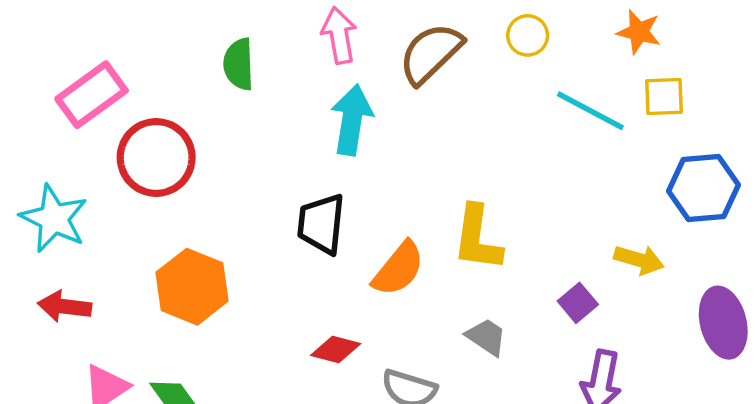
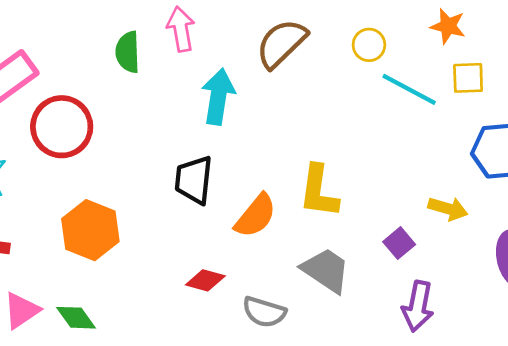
pink arrow: (339, 35) -> (181, 29), moved
yellow circle: (528, 35) -> (369, 45), moved
gray trapezoid: (486, 337) -> (326, 270), size x1.5

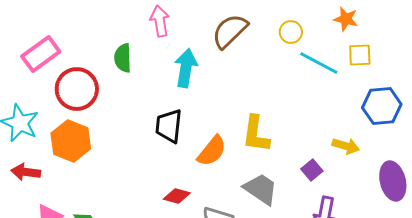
green semicircle: (128, 52) -> (123, 58), moved
orange hexagon: (90, 230) -> (71, 141), moved

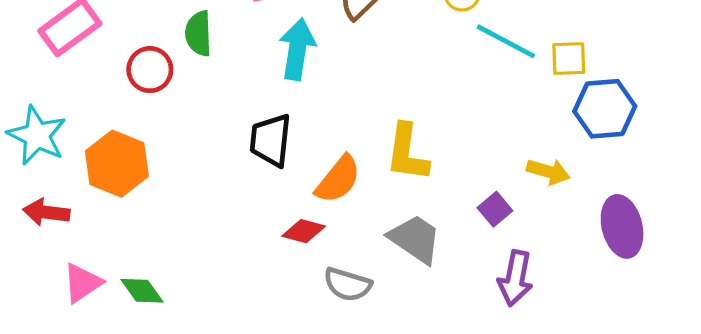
yellow square: (360, 55) -> (569, 59), moved
red circle: (77, 89) -> (150, 70), moved, size x0.7
red diamond: (177, 196) -> (304, 231), moved

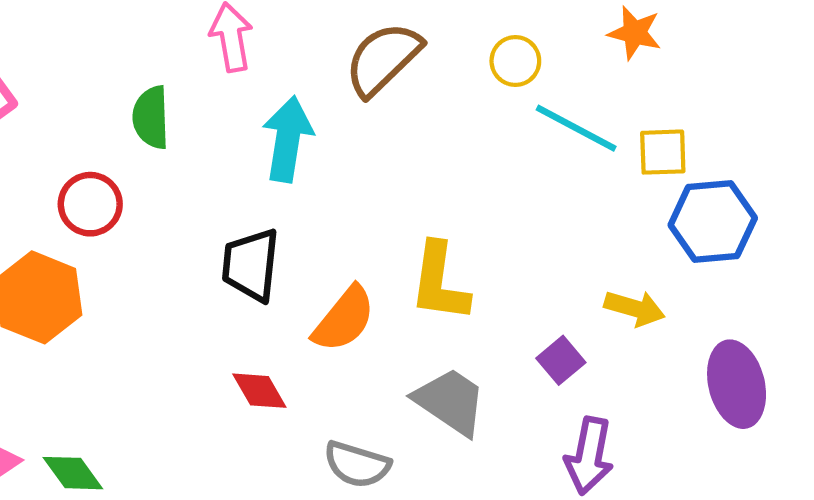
red circle: (150, 70) -> (90, 204), moved
red diamond: (304, 231) -> (259, 391), moved, turned 45

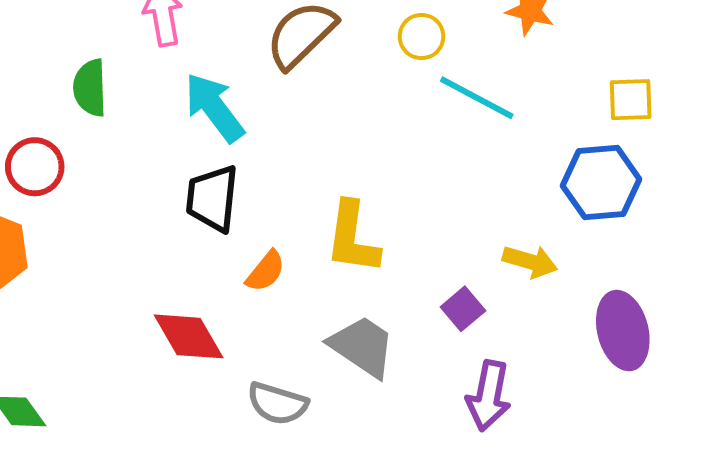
cyan arrow: (288, 139) -> (214, 108), turned -46
yellow square: (663, 152) -> (631, 100), moved
black trapezoid: (251, 265) -> (212, 198), moved
orange semicircle: (344, 319) -> (266, 271), size x0.7
red diamond: (259, 391) -> (189, 336), size x1.4

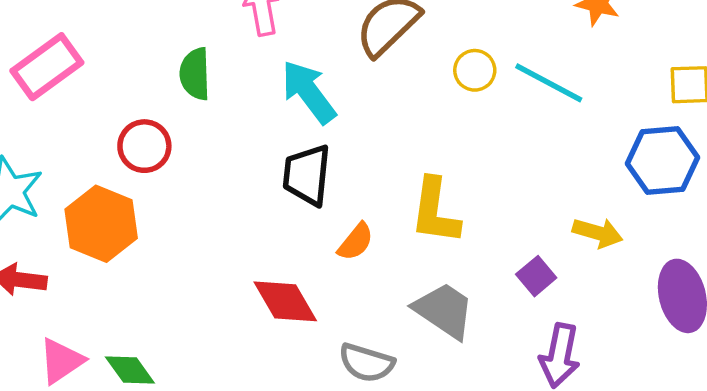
yellow circle: (421, 36) -> (475, 70), moved

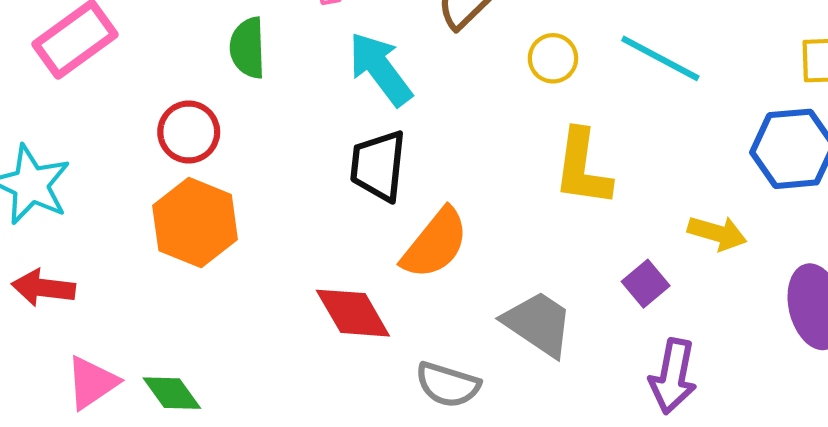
yellow circle: (475, 70) -> (553, 58), moved
yellow L-shape: (435, 211) -> (582, 168), moved
orange hexagon: (101, 224) -> (195, 223), moved
orange semicircle: (356, 242) -> (435, 244), size x1.6

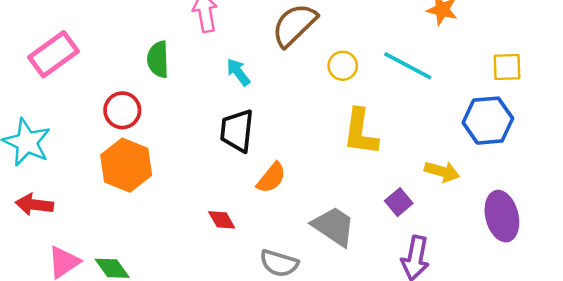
cyan arrow: (380, 69) -> (238, 72), size x0.6
orange semicircle: (435, 244) -> (271, 178), size x0.7
red diamond: (353, 313) -> (222, 220), size x0.6

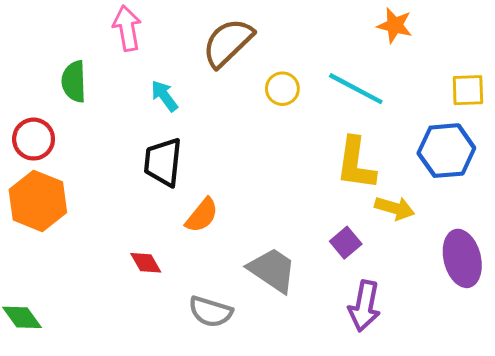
yellow L-shape: (361, 132) -> (356, 164), moved

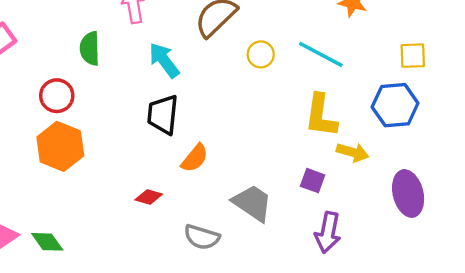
cyan arrow: (164, 96) -> (164, 60), size x1.4
purple square: (346, 243) -> (313, 181), turned -30
red diamond: (146, 263) -> (149, 197), turned -44

